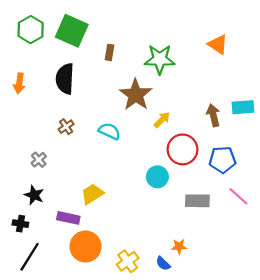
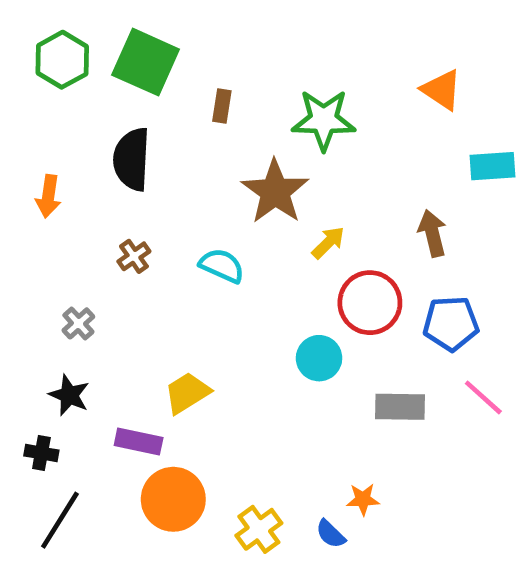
orange arrow: (19, 83) -> (48, 196), moved
cyan rectangle: (243, 107) -> (493, 166), moved

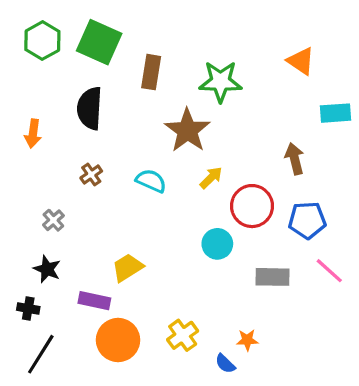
brown rectangle: (222, 106) -> (151, 72), size x1.5
yellow arrow: (328, 242) -> (211, 178), moved
yellow cross: (259, 529) -> (183, 335), moved

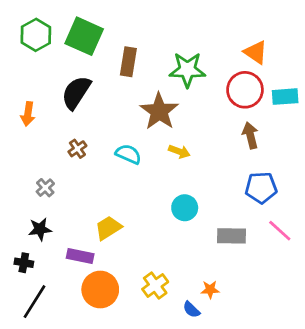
black semicircle: (90, 108) -> (76, 92), turned 30
yellow arrow: (211, 178) -> (179, 151), turned 65
red circle: (252, 206) -> (245, 90), moved
black star: (47, 269) -> (40, 229), turned -30

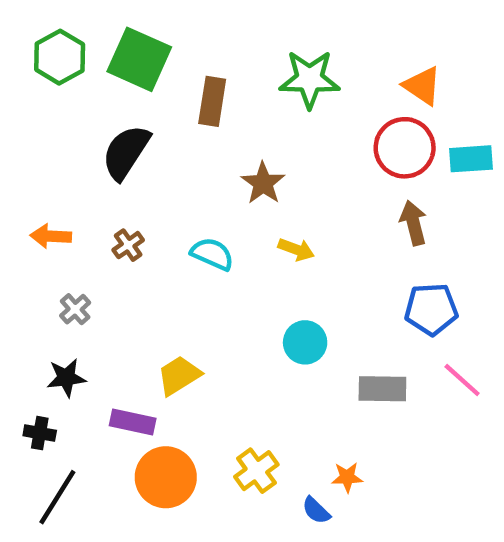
green star: (187, 70) -> (309, 79), moved
brown star: (159, 111) -> (263, 183), size x0.7
orange arrow: (28, 114) -> (51, 236), moved, turned 85

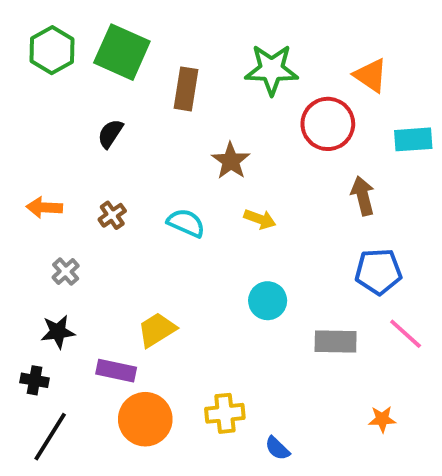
red circle: (405, 148) -> (328, 124), moved
black semicircle: (126, 152) -> (110, 134), size x0.6
yellow cross: (256, 471) -> (225, 413), turned 30
orange star: (347, 477) -> (382, 419), moved

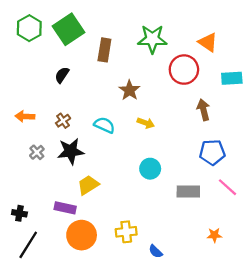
green square: (122, 52) -> (68, 29), turned 32
black star: (58, 332) -> (71, 151), moved, size x1.4

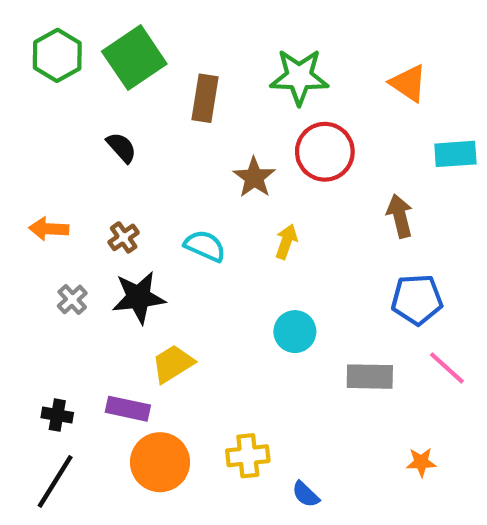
red circle: (184, 70) -> (325, 152), moved
black semicircle: (62, 75) -> (121, 147), turned 105
yellow arrow: (146, 123) -> (286, 242), turned -91
black cross: (19, 213) -> (57, 415), moved

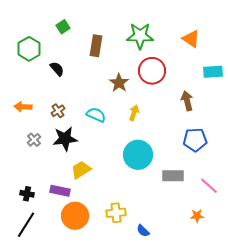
green hexagon: (57, 55) -> (29, 49), moved
green square: (134, 58) -> (63, 27), size x0.5
cyan circle: (295, 332) -> (138, 155), size x1.5
pink line: (447, 368) -> (209, 186), moved

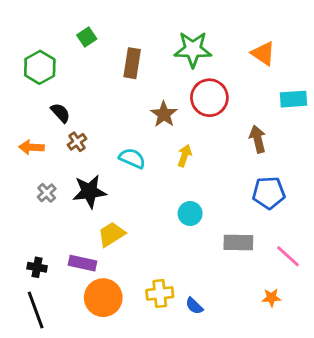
black semicircle: (57, 69) -> (60, 113), moved
brown cross: (58, 111) -> (77, 142), moved
cyan circle: (138, 155) -> (190, 214), size x0.6
black line: (26, 225) -> (36, 310), turned -52
blue semicircle: (143, 231) -> (194, 306), moved

